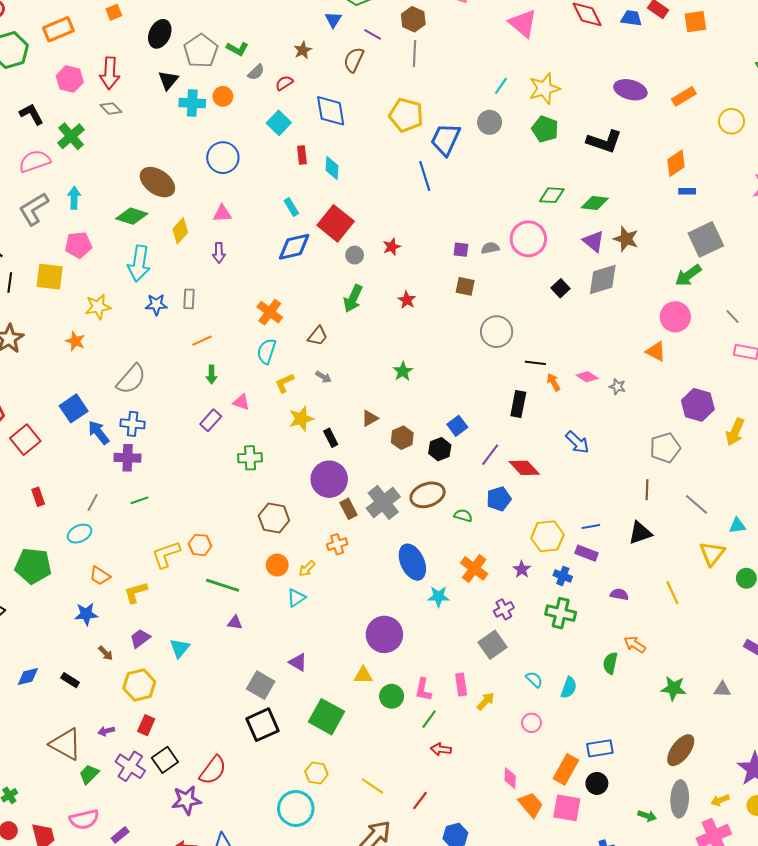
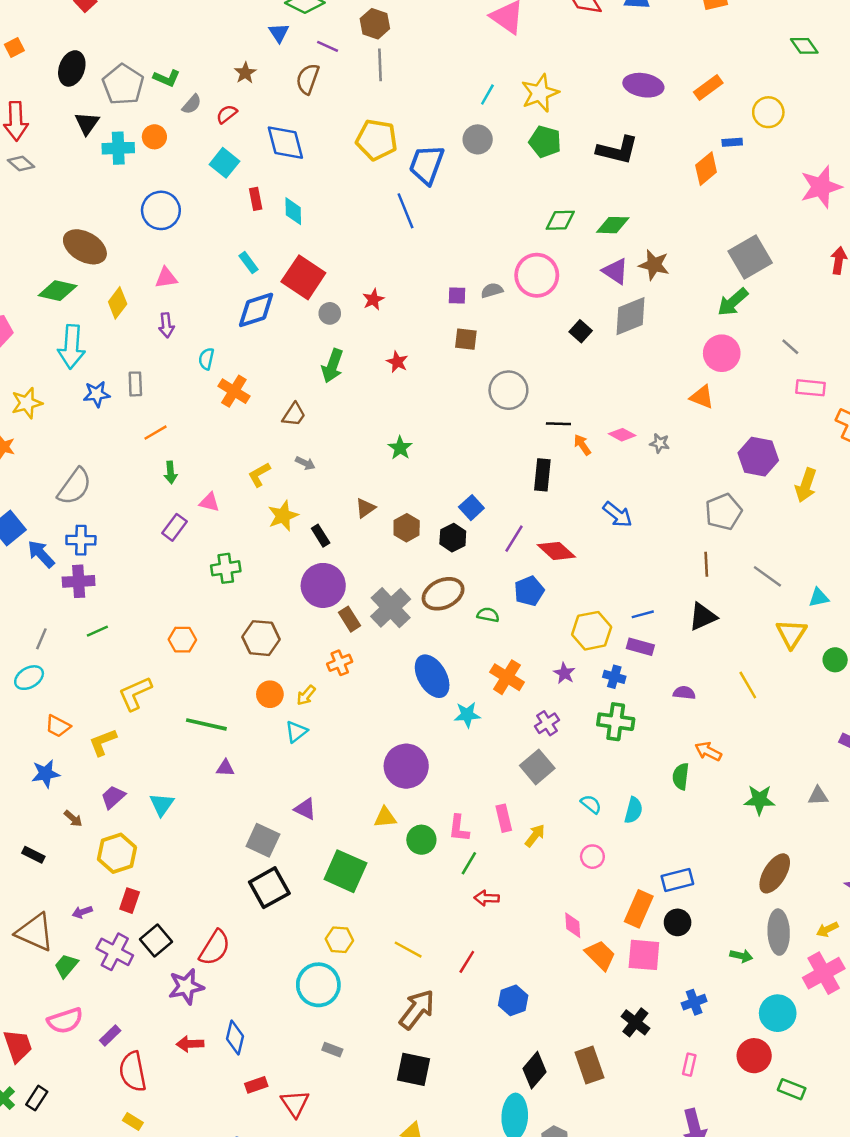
blue rectangle: (687, 191) -> (732, 142), moved
cyan semicircle: (266, 351) -> (206, 359), moved, size x0.7
orange hexagon: (200, 545) -> (182, 640), moved

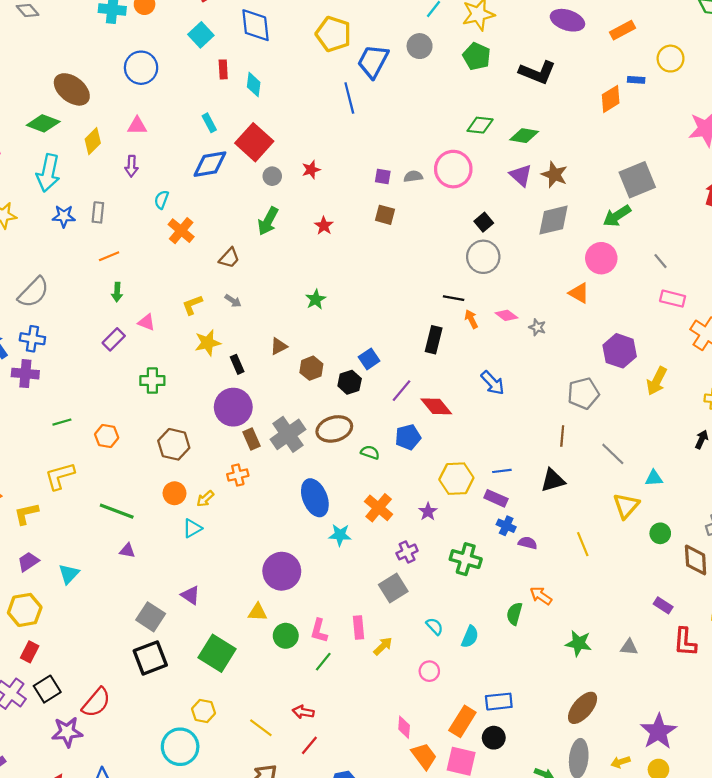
gray diamond: (630, 316) -> (553, 220), moved
gray circle: (508, 390) -> (483, 257), moved
green line: (97, 631) -> (62, 422), moved
blue cross: (614, 677) -> (506, 526), moved
red arrow: (487, 898) -> (303, 712), moved

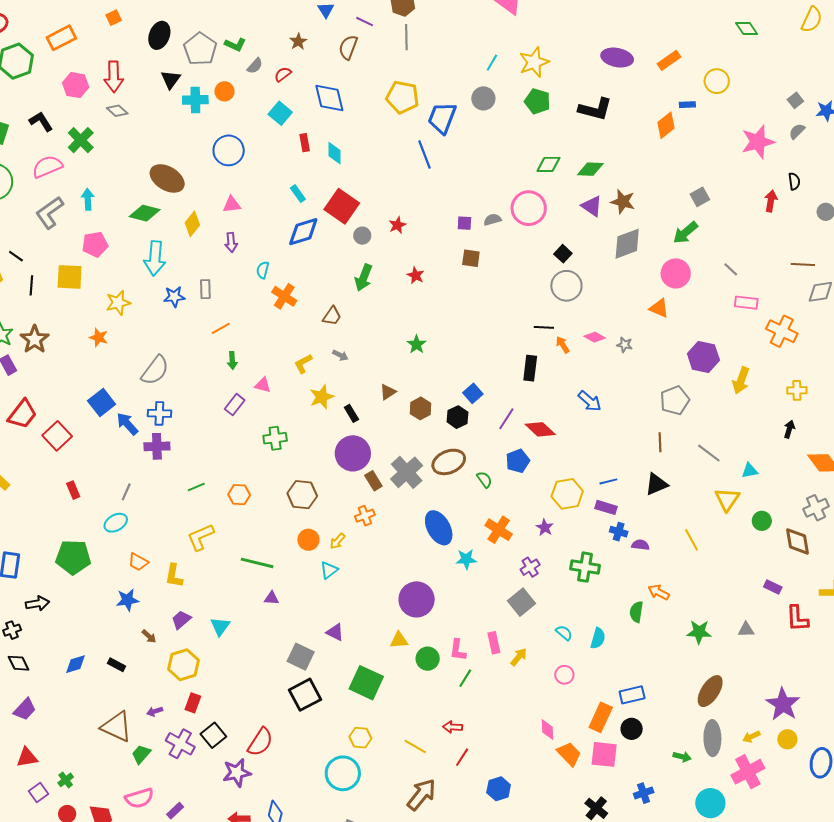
gray square: (637, 180) -> (700, 197), size x0.6
green semicircle: (370, 452) -> (484, 479), turned 42
yellow L-shape: (26, 514) -> (174, 576), turned -60

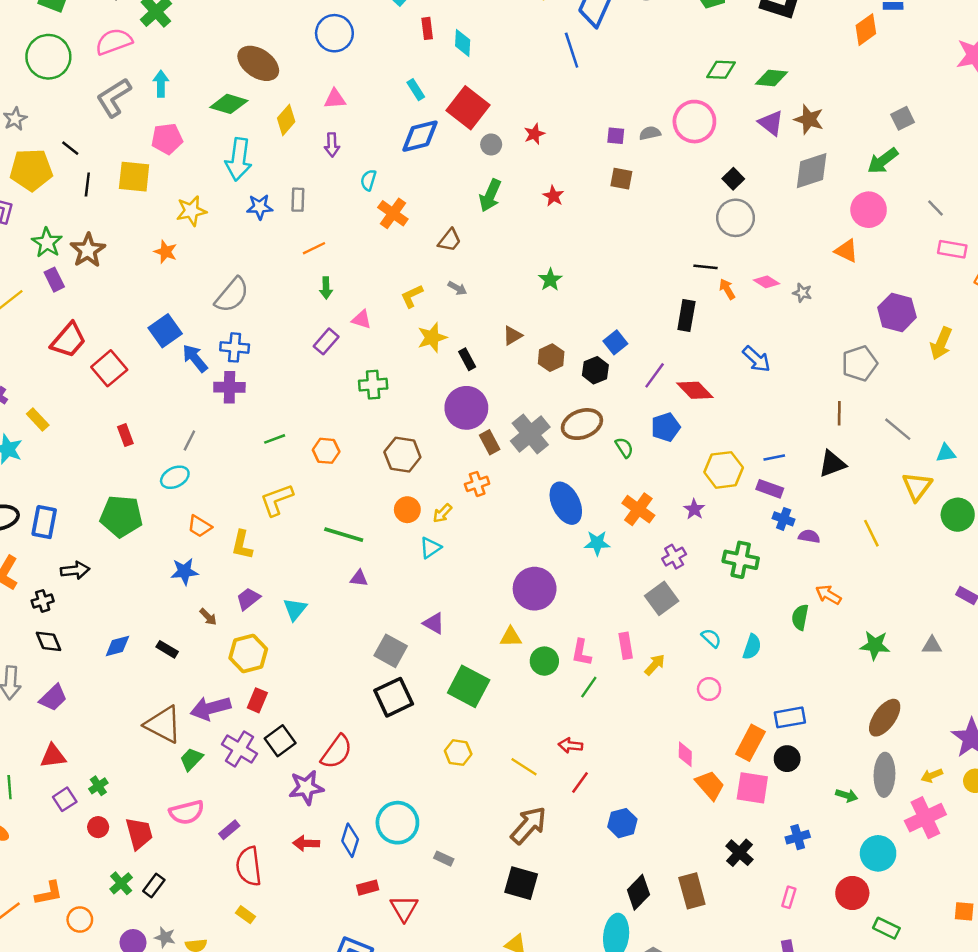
green circle: (762, 521) -> (958, 515), size x1.4
purple arrow: (155, 711) -> (211, 708), size x2.0
cyan circle: (343, 773) -> (397, 823), moved

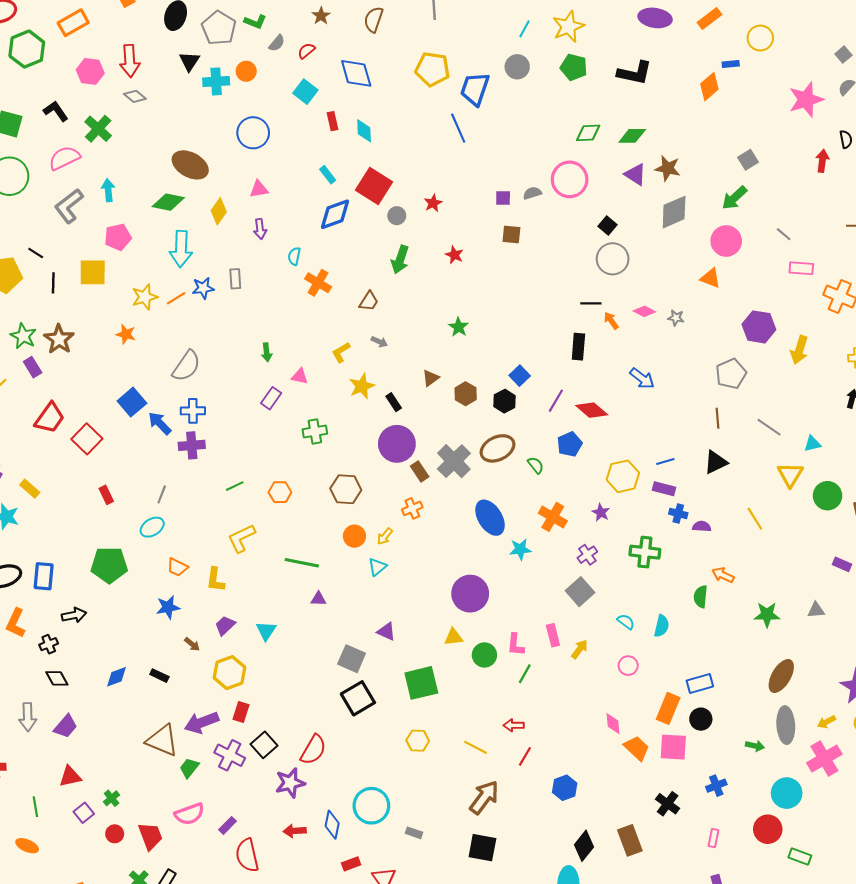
orange line: (314, 248) -> (176, 298), moved
green square: (469, 686) -> (421, 683), turned -36

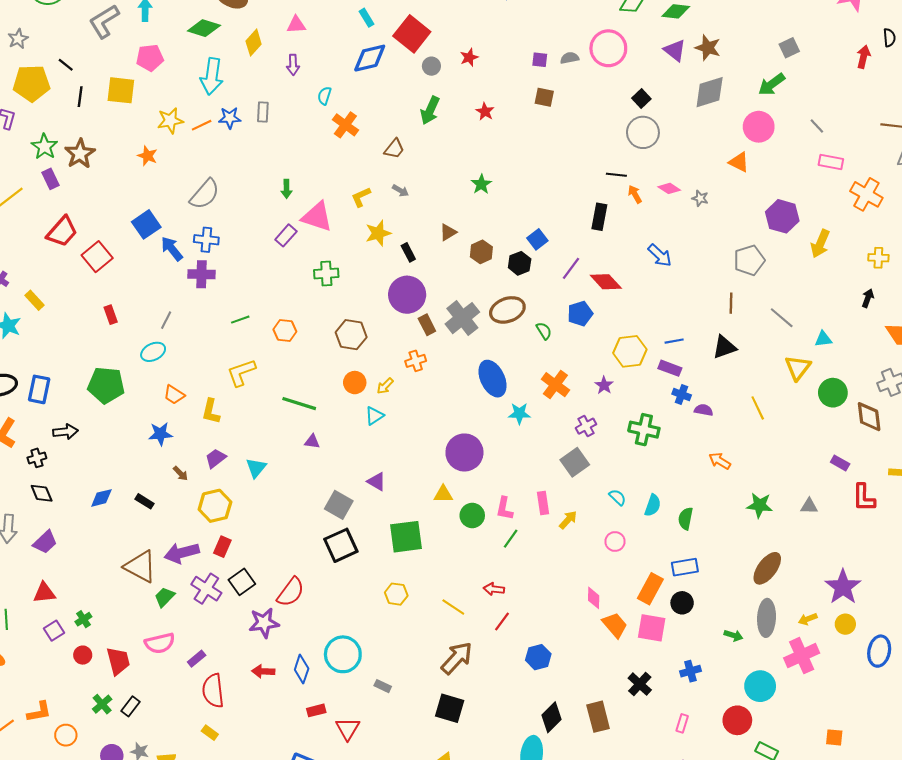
pink triangle: (300, 376) -> (317, 217), size x1.8
green semicircle: (701, 597) -> (686, 519), moved

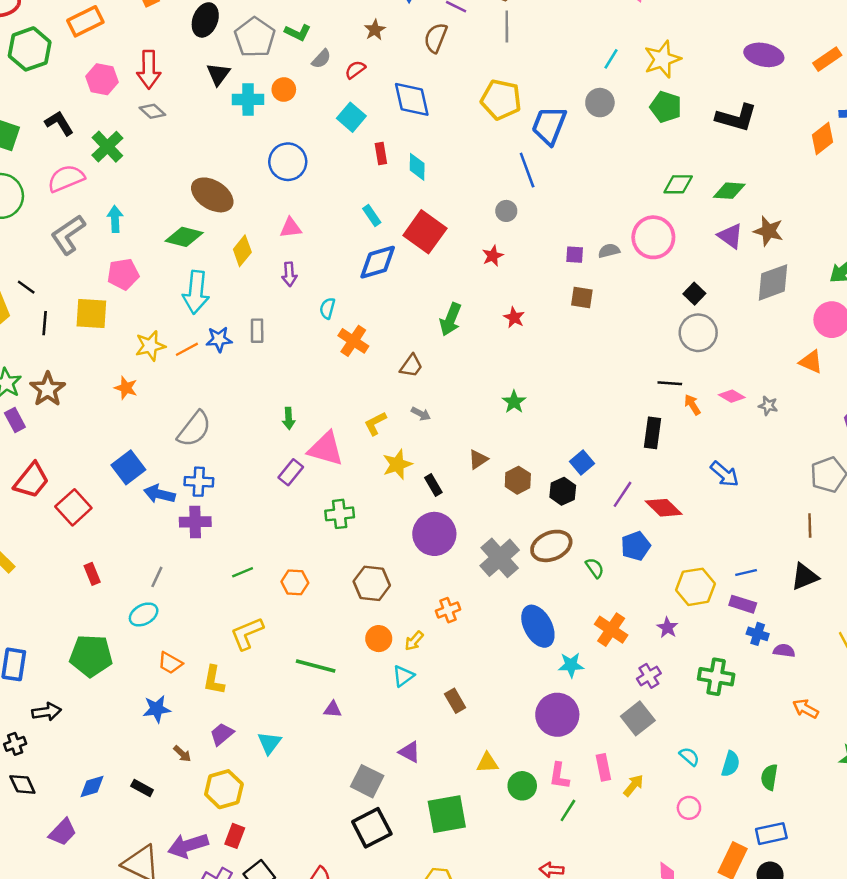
gray circle: (431, 66) -> (506, 211), moved
blue arrow: (172, 249) -> (159, 494), turned -35
brown rectangle: (427, 325) -> (455, 701), moved
purple circle: (464, 452) -> (557, 715), moved
purple trapezoid: (45, 542) -> (63, 832), moved

